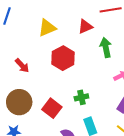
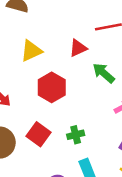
green arrow: (106, 47) -> (104, 73), turned -36
red square: (52, 108) -> (38, 134), moved

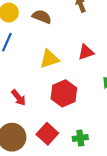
red triangle: (78, 48) -> (86, 52), moved

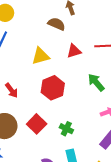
brown semicircle: (42, 17) -> (57, 24), moved
green cross: (80, 138) -> (66, 129), turned 32

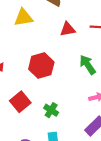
yellow triangle: (41, 56) -> (23, 18), moved

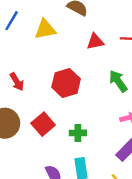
green cross: (51, 110) -> (78, 133), turned -32

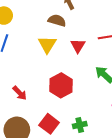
yellow triangle: (45, 29) -> (47, 44), moved, turned -36
red triangle: (95, 42) -> (78, 46), turned -35

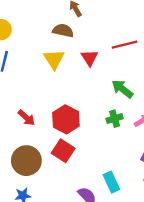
red hexagon: (61, 85) -> (66, 119), moved
green cross: (80, 125) -> (115, 119), moved

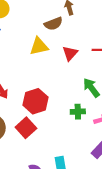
brown semicircle: (63, 31) -> (53, 24), turned 132
yellow triangle: (54, 59) -> (39, 46), turned 36

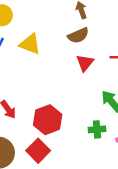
brown semicircle: (53, 24) -> (78, 35), moved
yellow triangle: (39, 46) -> (30, 44), moved, turned 36

